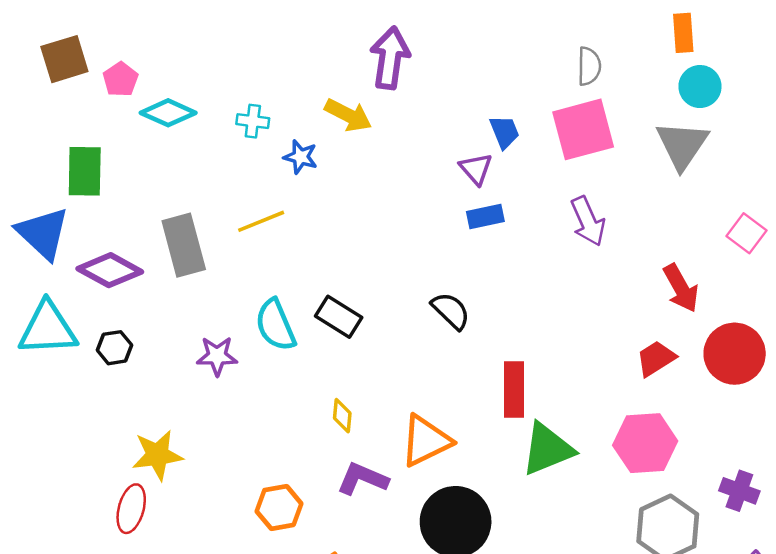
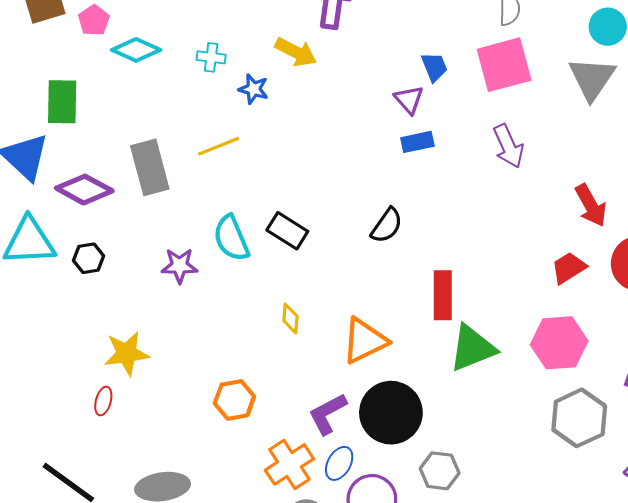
black semicircle: (451, 311) -> (387, 225), turned 81
purple L-shape: (363, 479) -> (328, 414), moved, turned -51
red ellipse: (131, 509) -> (103, 401), size x0.7

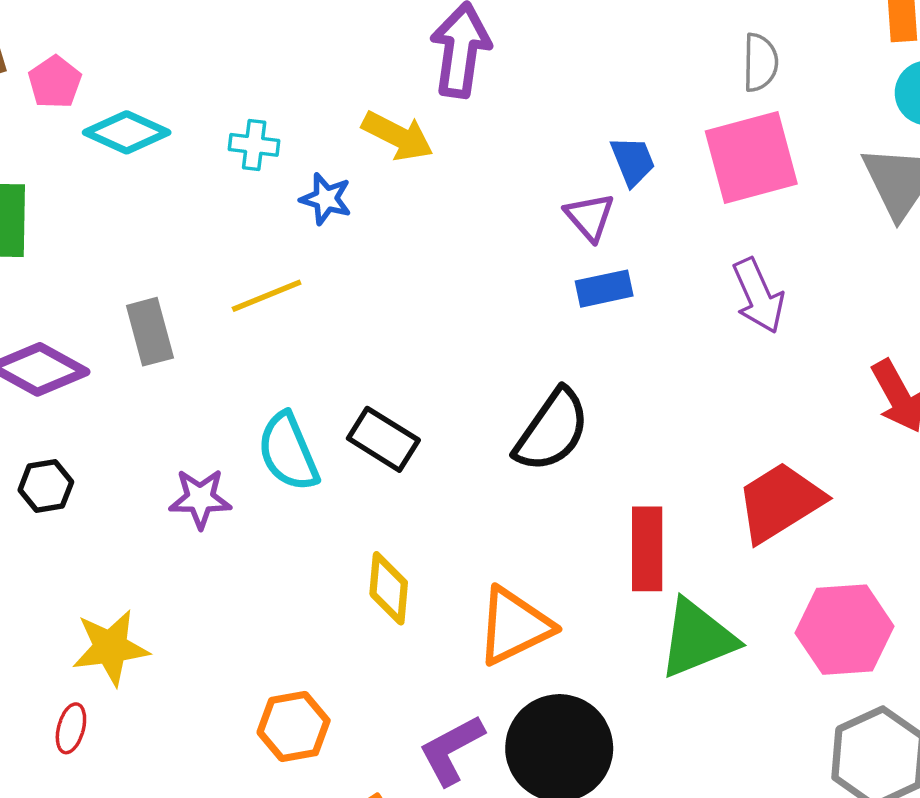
gray rectangle: (150, 167) -> (150, 332), size x0.7
black semicircle: (387, 225) -> (552, 430), size x1.4
red trapezoid: (569, 268) -> (780, 502), moved, size x1.5
yellow diamond: (290, 319) -> (389, 588), size x1.4

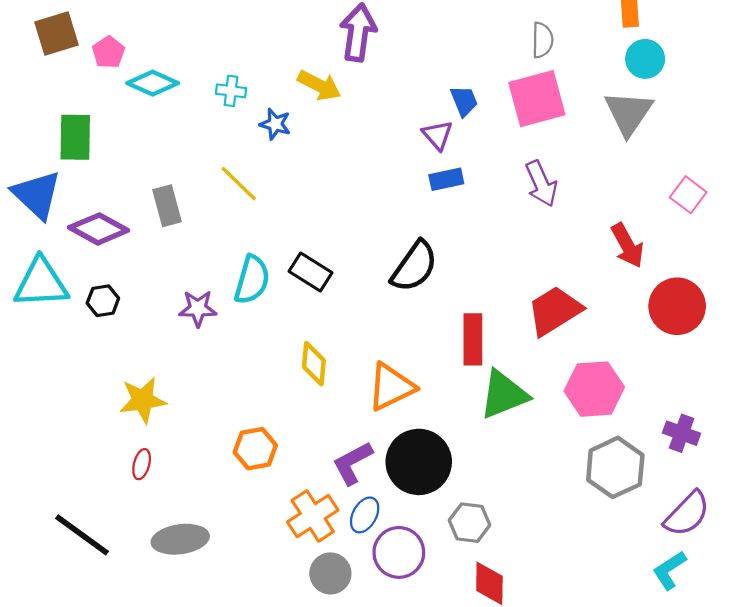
yellow line: (267, 296) -> (239, 184), turned 66
cyan semicircle: (288, 452) -> (252, 280), turned -141
red ellipse: (71, 728) -> (142, 464), moved

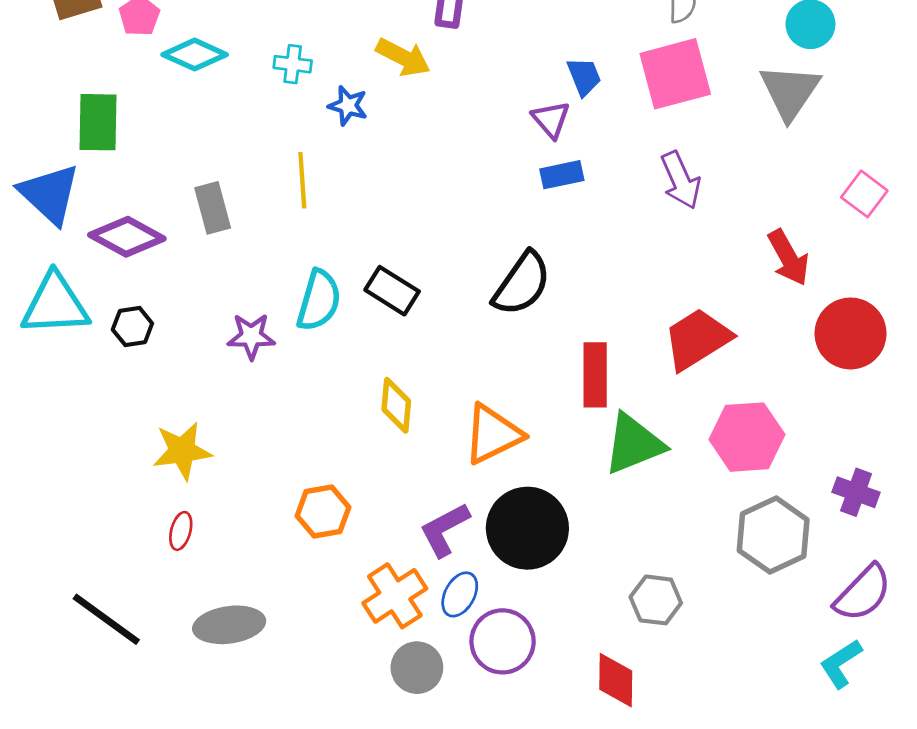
yellow line: (239, 184) -> (302, 180), turned 42
gray hexagon: (470, 523) -> (656, 600), moved

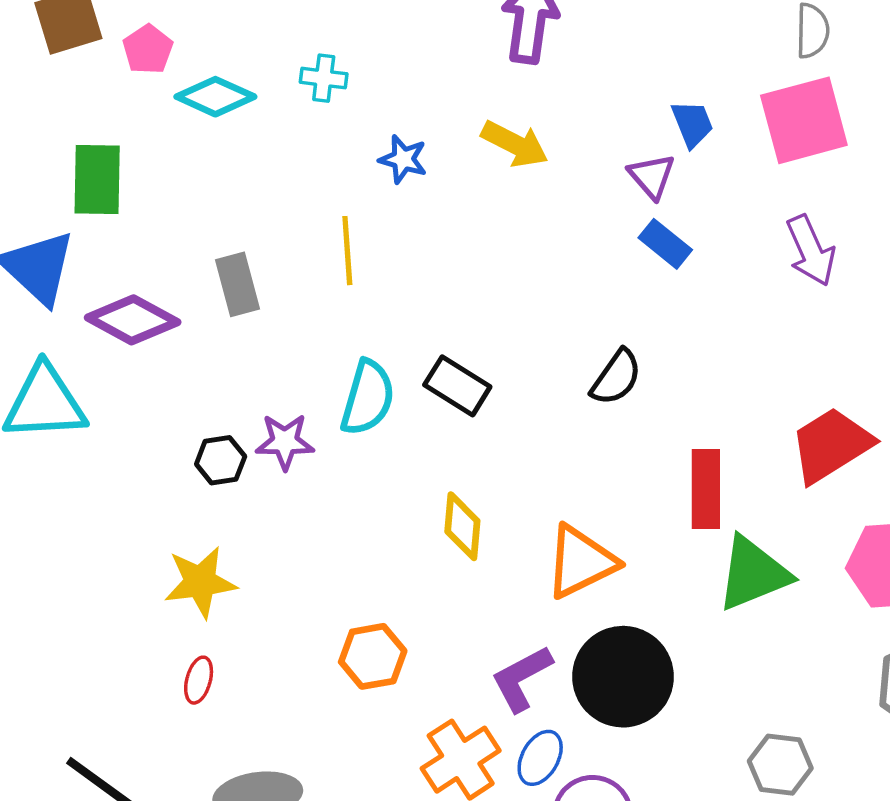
yellow arrow: (403, 57) -> (515, 144), moved
cyan cross: (293, 64) -> (324, 78), moved
blue rectangle: (562, 175) -> (665, 244), turned 51
black semicircle: (522, 284) -> (616, 377), size x0.7
black hexagon: (132, 327) -> (221, 460), moved

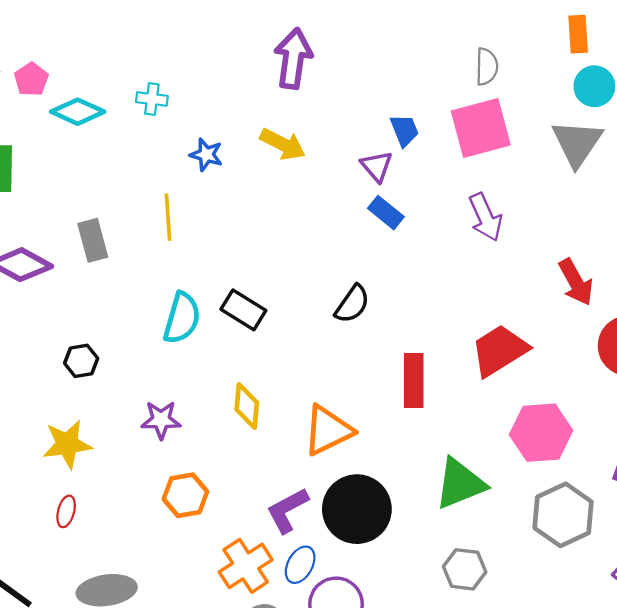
purple star: (285, 442) -> (161, 420), moved
green triangle: (753, 574) -> (460, 484), moved

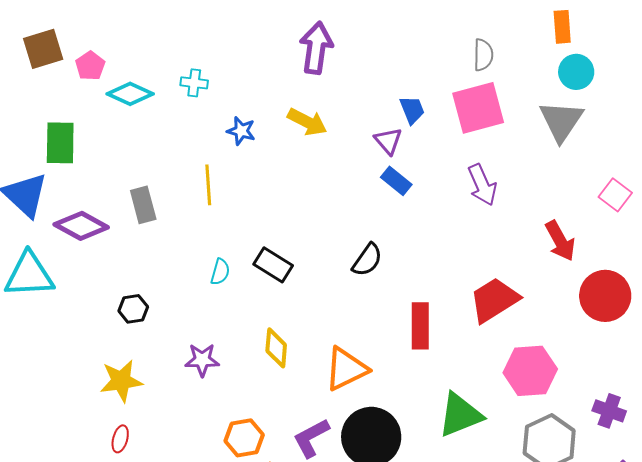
cyan semicircle: (182, 318) -> (220, 272), size x0.6
orange hexagon: (185, 495) -> (244, 438), moved

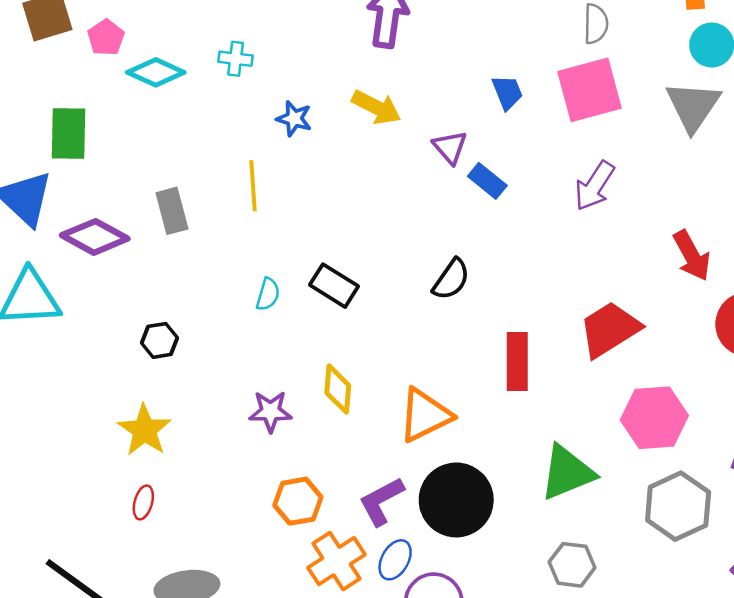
purple triangle: (388, 141) -> (450, 147), moved
purple arrow: (482, 185) -> (595, 186), turned 57
purple star: (202, 360) -> (270, 411), moved
yellow star: (121, 381) -> (145, 430), turned -30

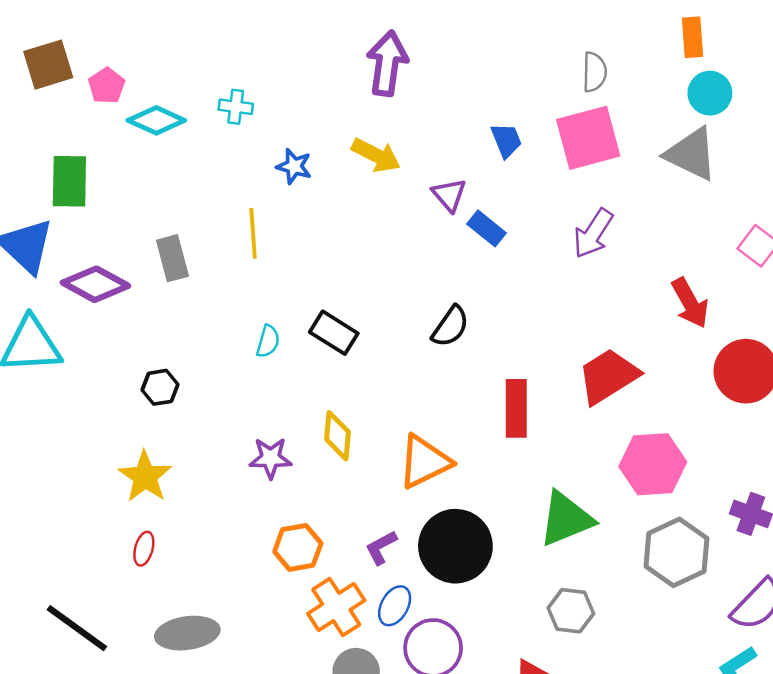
gray triangle: (693, 106) -> (691, 154), turned -38
purple L-shape: (381, 501) -> (381, 547), size x0.7

